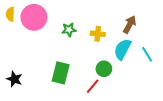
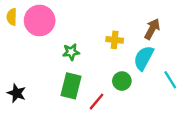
green star: (69, 30) -> (71, 52), moved
cyan line: (147, 54) -> (170, 80), moved
red line: (93, 86) -> (96, 102), moved

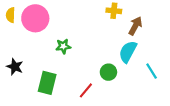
yellow cross: (115, 40) -> (114, 11), moved
green rectangle: (71, 86) -> (47, 83), moved
black star: (17, 93) -> (15, 67), moved

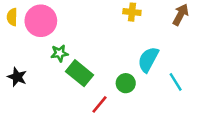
brown arrow: (135, 26) -> (181, 15), moved
green star: (63, 46) -> (60, 53), moved
green rectangle: (47, 83) -> (80, 73), moved, turned -65

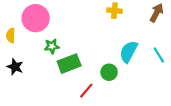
yellow semicircle: (12, 17) -> (11, 35), moved
green rectangle: (80, 73) -> (69, 64), turned -60
cyan line: (176, 82) -> (159, 55), moved

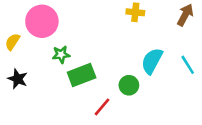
yellow semicircle: (11, 35) -> (12, 42), turned 32

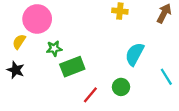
yellow semicircle: (12, 42) -> (19, 42), moved
cyan line: (188, 65) -> (166, 77), moved
green circle: (129, 85) -> (121, 87), moved

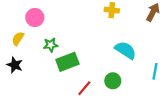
pink circle: (37, 19) -> (35, 18), size x0.7
cyan semicircle: (135, 54) -> (125, 50), turned 95
cyan line: (166, 77) -> (155, 71), turned 42

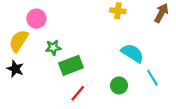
yellow semicircle: (18, 39) -> (19, 41), size x1.5
cyan line: (155, 71) -> (152, 78), moved, turned -42
red line: (84, 88) -> (78, 93), moved

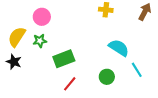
pink circle: (36, 19) -> (42, 17), moved
green star: (53, 48) -> (40, 41), moved

